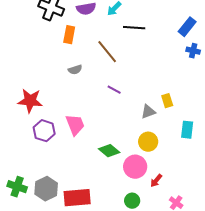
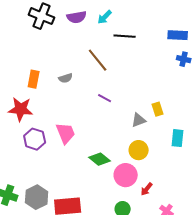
blue rectangle: (187, 27) -> (178, 35), turned 54
orange rectangle: (69, 35) -> (34, 79), moved

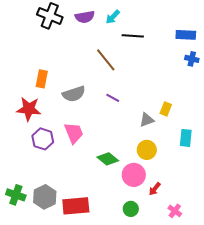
gray semicircle: (66, 78) -> (74, 94), moved, size x1.6
yellow rectangle: (158, 109) -> (166, 109), turned 40

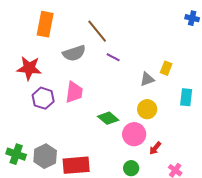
brown line: (106, 60) -> (97, 31), moved
orange rectangle: (42, 79) -> (45, 24), moved, size x1.4
pink trapezoid: (74, 133) -> (74, 92), turned 30

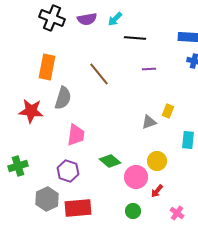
gray semicircle: (74, 53) -> (63, 98), moved, turned -55
purple line: (113, 57) -> (149, 69), moved, turned -32
purple hexagon: (43, 98) -> (68, 171), moved
yellow circle: (147, 109) -> (157, 161), moved
green cross: (16, 154) -> (18, 166), moved, turned -36

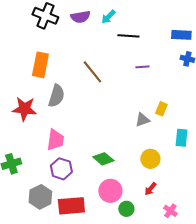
pink trapezoid: (76, 135) -> (55, 140), moved
pink circle: (136, 177) -> (110, 191), moved

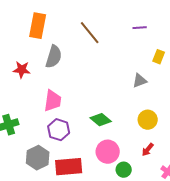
red star: (24, 109) -> (22, 70), size x0.7
yellow rectangle: (161, 109) -> (159, 57), moved

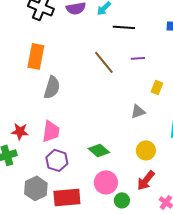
brown line: (90, 33) -> (104, 62), moved
red star: (22, 70) -> (20, 131), moved
red arrow: (148, 150) -> (146, 180), size x1.5

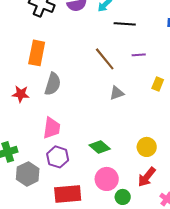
gray triangle: (138, 111) -> (117, 93), moved
red star: (20, 131) -> (21, 94), moved
gray hexagon: (36, 188) -> (28, 174), moved

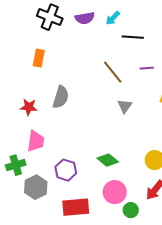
orange rectangle: (37, 53) -> (39, 58), moved, size x0.7
gray triangle: (117, 93) -> (125, 106), turned -35
pink trapezoid: (52, 128) -> (36, 141), moved

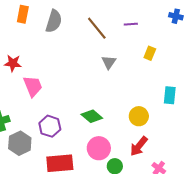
gray semicircle: (61, 97) -> (54, 21), moved
pink trapezoid: (36, 141) -> (33, 86), moved, turned -30

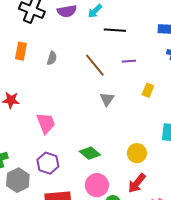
gray semicircle: (54, 21) -> (52, 58), size x0.6
pink trapezoid: (33, 86) -> (46, 123), moved

